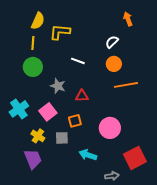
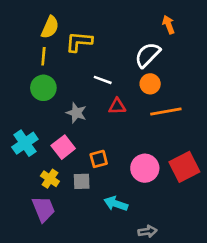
white semicircle: (112, 42) -> (147, 55), size x1.5
red triangle: (82, 96) -> (117, 106), moved
red square: (135, 158) -> (184, 167), moved

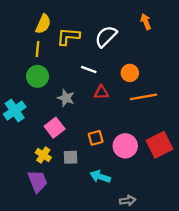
white semicircle: (147, 55) -> (106, 36), moved
cyan cross: (25, 143) -> (15, 111), moved
orange square: (99, 159) -> (96, 138), moved

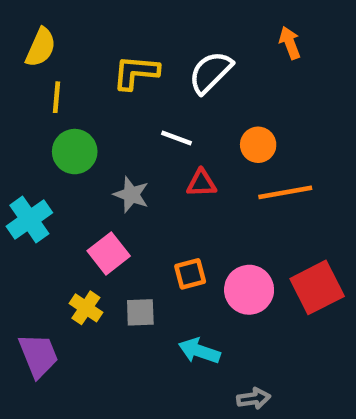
yellow semicircle: (43, 24) -> (41, 47), moved
yellow line: (38, 49) -> (57, 97), moved
purple trapezoid: (38, 181) -> (38, 355), moved

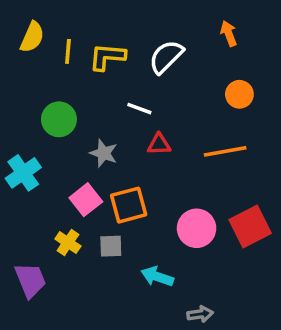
yellow line: (57, 97) -> (68, 51), moved
orange circle: (258, 145) -> (239, 94), moved
orange square: (190, 274) -> (129, 205), moved, size x1.5

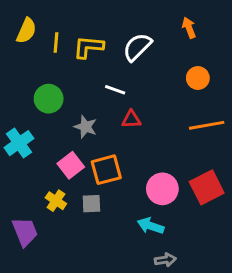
orange line: (225, 151) -> (207, 125), moved
cyan arrow: (157, 277) -> (151, 226), moved

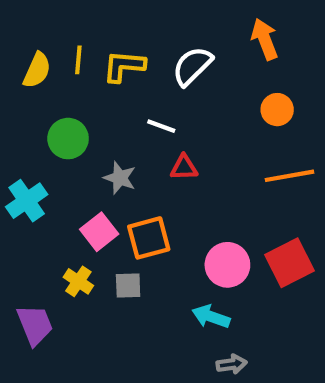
orange arrow: (189, 28) -> (265, 39), size x1.4
yellow semicircle: (26, 31) -> (37, 70), moved

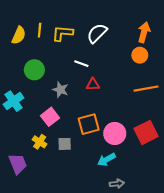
orange arrow: (265, 39) -> (144, 32), moved, turned 36
orange square: (149, 238) -> (89, 124), moved
cyan arrow: (211, 317) -> (106, 160), turned -48

